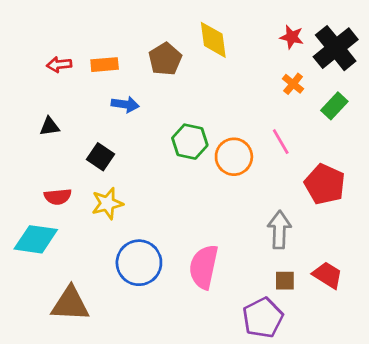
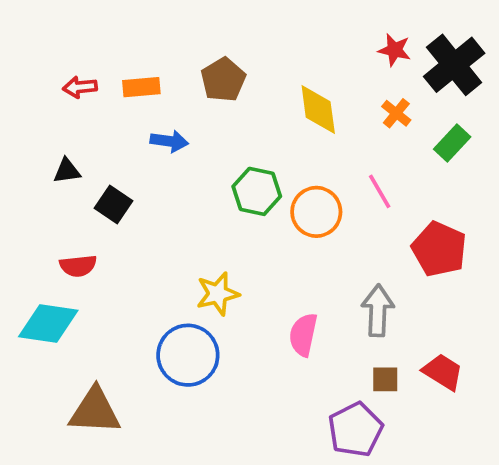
yellow diamond: (213, 40) -> (318, 109), moved
black square: (100, 157) -> (113, 204), moved
yellow star: (107, 204) -> (218, 294), moved
pink semicircle: (204, 267) -> (303, 335), moved, size x0.7

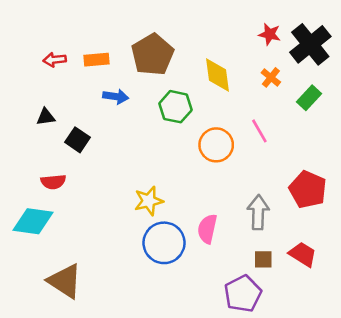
brown pentagon: (223, 80) -> (153, 55), size x1.4
green hexagon: (257, 191) -> (175, 107), moved
red pentagon: (439, 249) -> (308, 189), moved
blue circle: (188, 355) -> (164, 243), moved
brown triangle: (95, 411) -> (65, 281), turned 30

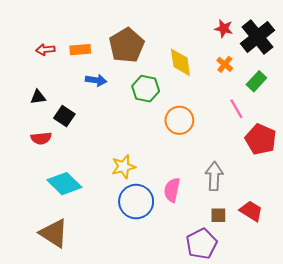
pink line: (259, 131) -> (236, 109), moved
red semicircle: (53, 182) -> (41, 138), moved
red pentagon: (308, 189) -> (261, 139), moved
cyan diamond: (33, 221) -> (64, 184), moved, turned 36

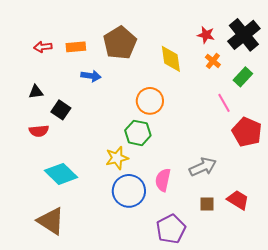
red star: (224, 28) -> (206, 35), moved
green hexagon: (146, 89) -> (138, 133), moved
orange circle: (179, 120) -> (150, 101), moved
gray arrow: (214, 176) -> (203, 167), turned 64
purple pentagon: (202, 244) -> (171, 229), moved

